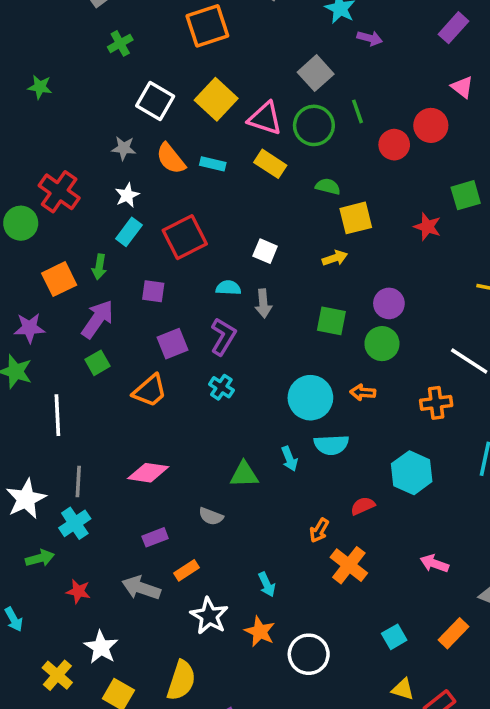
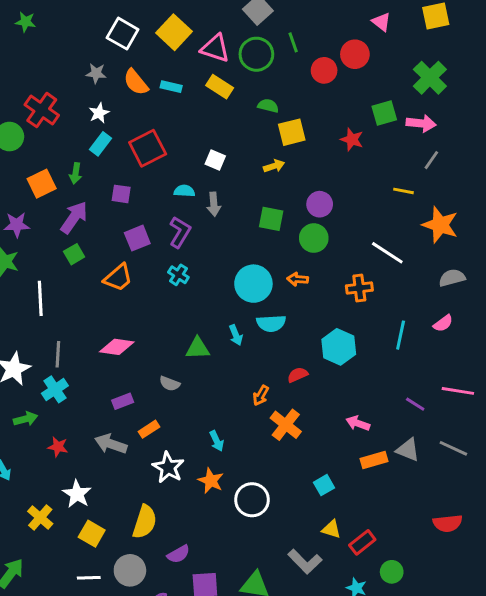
orange rectangle: (454, 633) -> (374, 460), moved, turned 30

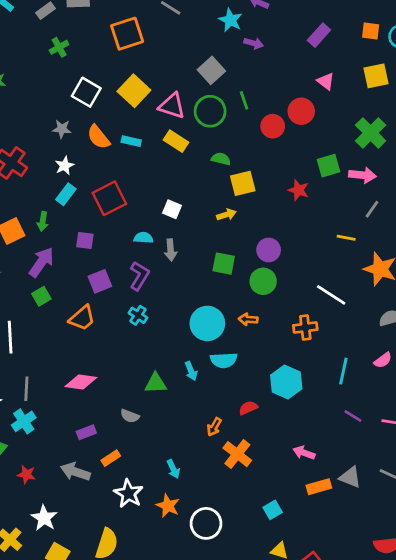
purple line: (415, 404) -> (353, 416), moved

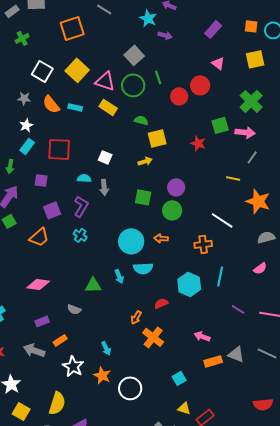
red square: (109, 198) -> (59, 149), turned 30
cyan line: (343, 371) -> (220, 276), moved

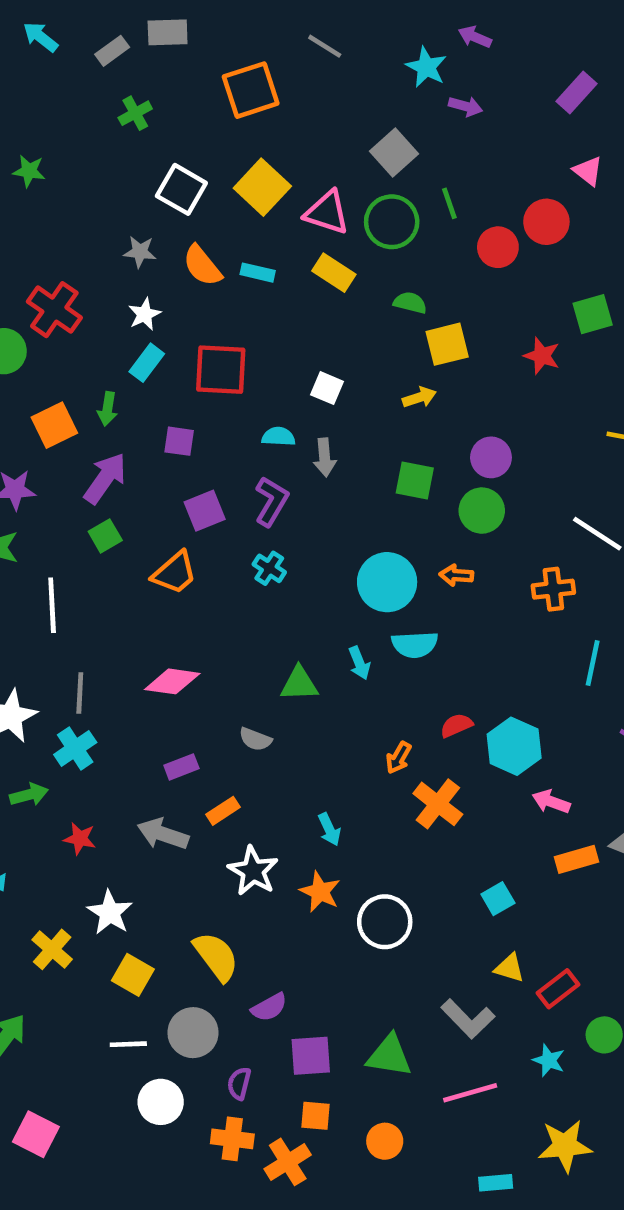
cyan hexagon: (189, 284) -> (514, 746), moved
yellow semicircle: (57, 403) -> (216, 956), turned -55

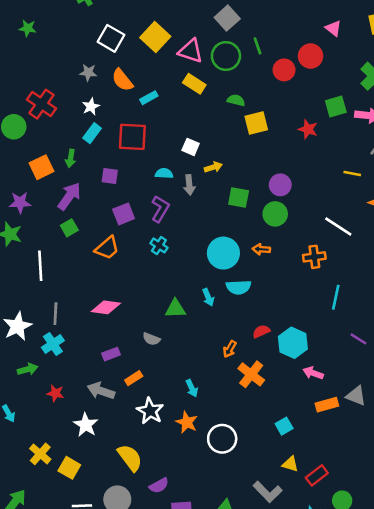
cyan rectangle: (258, 273) -> (149, 98), moved, turned -42
yellow arrow: (419, 397) -> (213, 167), moved
white star: (110, 912) -> (86, 425), moved
yellow square: (133, 975) -> (69, 468), moved

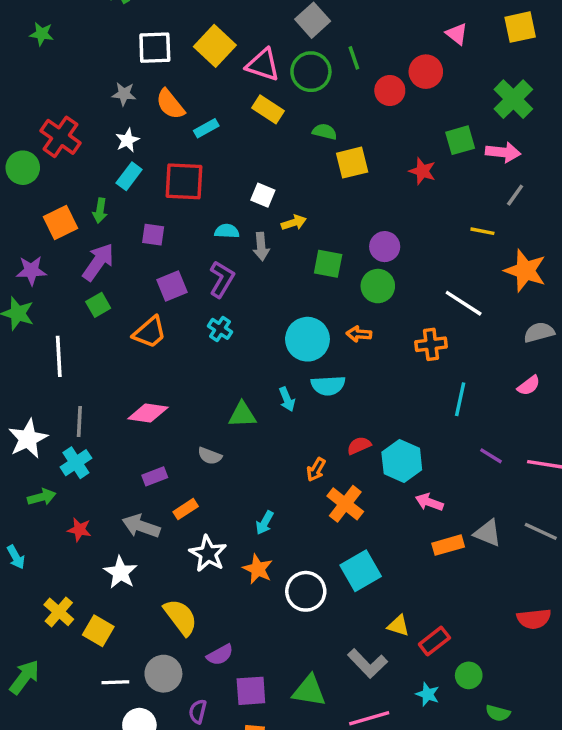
white square: (111, 38) -> (155, 48), turned -32
cyan arrow: (192, 388) -> (265, 523), turned 54
cyan square: (284, 426) -> (361, 571), moved, size x1.6

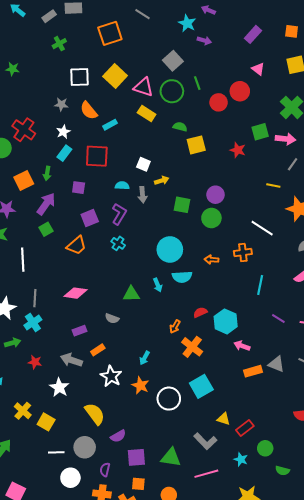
orange arrow: (359, 334) -> (211, 260), moved

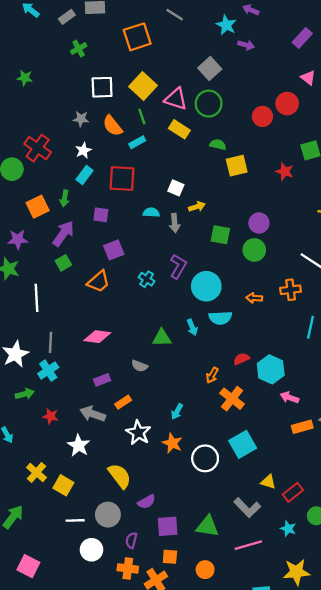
green line: (197, 83) -> (142, 116), moved
purple L-shape: (119, 214) -> (178, 266), moved

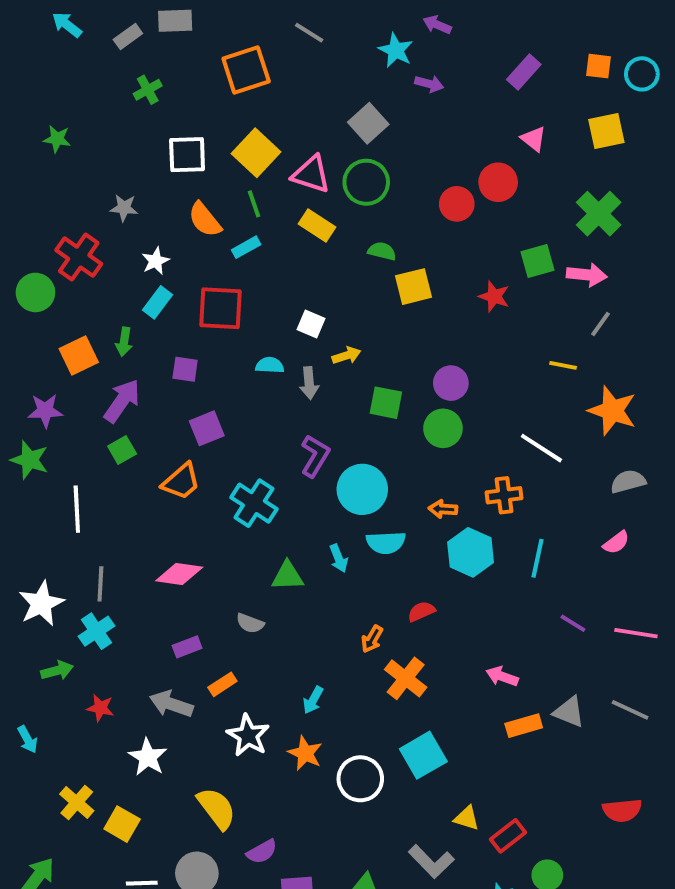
gray star: (81, 119) -> (124, 208), moved
cyan cross: (147, 279) -> (254, 503), moved, size x1.6
cyan hexagon: (271, 369) -> (471, 552), moved

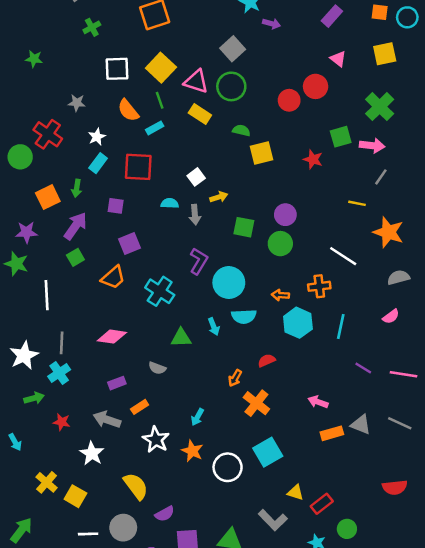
white square: (311, 324) -> (196, 177), turned 30

